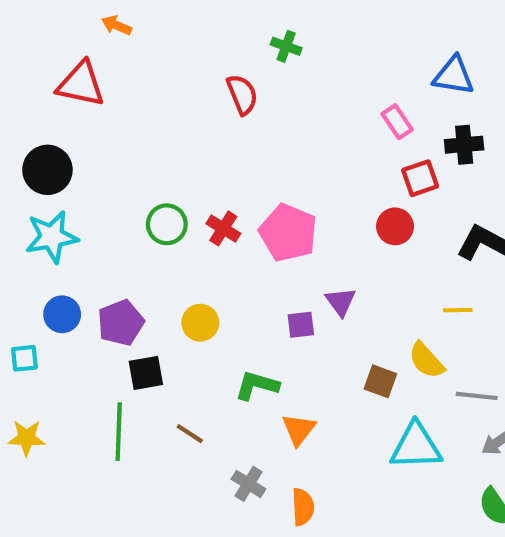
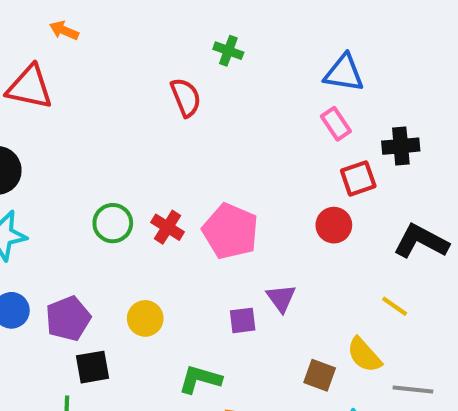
blue triangle: (454, 76) -> (344, 73), moved
yellow line: (458, 310) -> (395, 306), turned 36

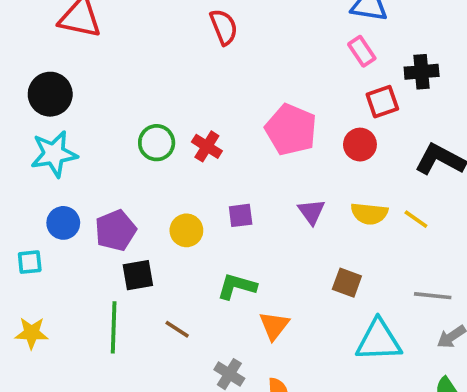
pink pentagon: (230, 231) -> (291, 130), moved
purple square: (243, 320) -> (241, 215), moved
yellow semicircle: (364, 355) -> (369, 214), moved, turned -42

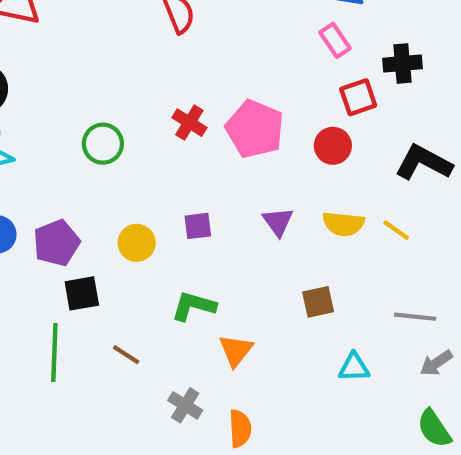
red cross: (207, 146) -> (189, 123), moved
brown square: (347, 283) -> (318, 302), turned -32
cyan triangle: (379, 340) -> (354, 367), size x0.6

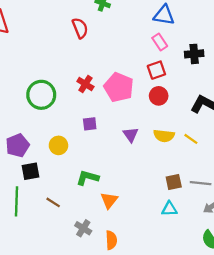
red square: (358, 97) -> (156, 70), moved
green circle: (103, 144) -> (41, 95), size x1.4
purple square: (198, 226) -> (90, 124), moved
brown square: (318, 302) -> (174, 182), moved

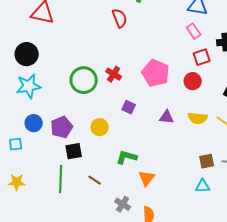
red square: (156, 70) -> (202, 57), moved
red cross: (85, 84) -> (114, 74), moved
purple square: (90, 124) -> (129, 107), turned 32
purple triangle: (131, 135) -> (167, 117), turned -49

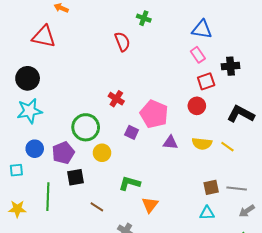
pink pentagon: (156, 73) -> (154, 114), moved
green circle: (84, 80) -> (86, 127), moved
green line: (61, 179) -> (48, 197), moved

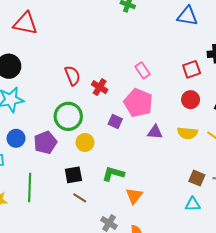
red semicircle: (122, 42) -> (72, 76), moved
pink rectangle: (198, 55) -> (142, 70), moved
red circle: (197, 106) -> (191, 100), moved
black square: (75, 177) -> (73, 175), moved
brown square: (211, 187) -> (197, 178), turned 35

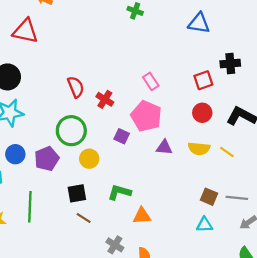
orange triangle: (134, 196) -> (142, 216), turned 48

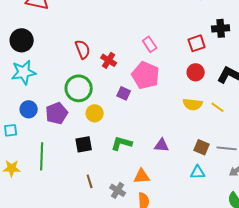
purple triangle: (164, 147) -> (162, 145), moved
orange triangle: (142, 216) -> (142, 176), moved
brown line: (84, 218) -> (90, 181), moved, turned 40

